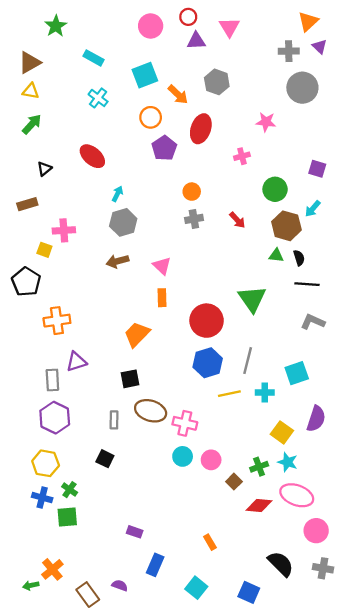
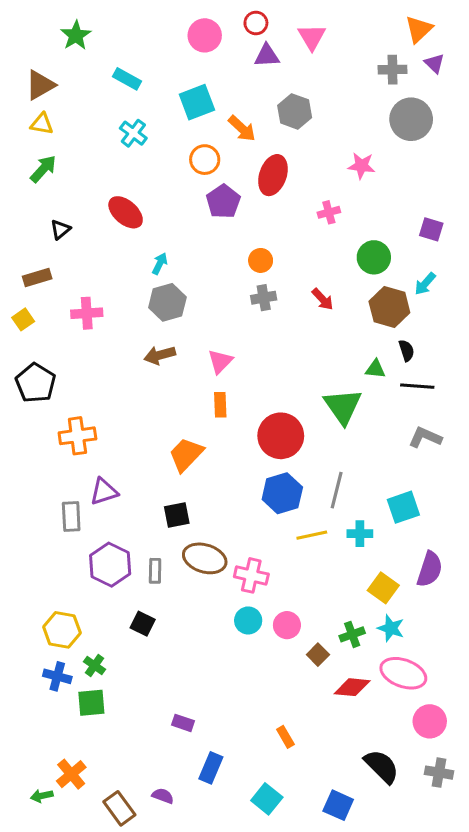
yellow square: (44, 250) -> (23, 319), moved, turned 35
green triangle: (276, 255) -> (375, 369), moved
pink triangle: (162, 266) -> (220, 361), turned 30
purple hexagon: (55, 418) -> (110, 565), moved

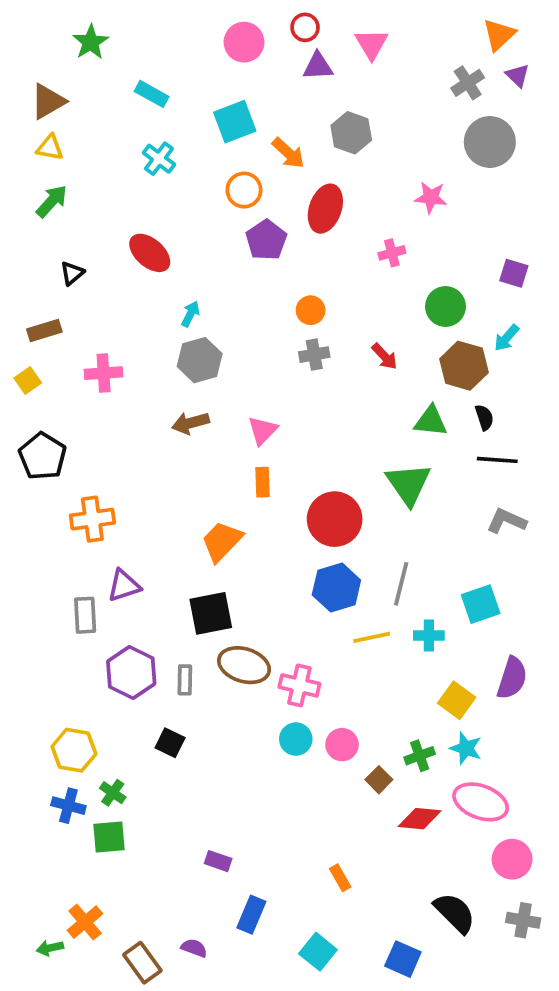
gray cross: (392, 70) -> (468, 83), turned -32
green triangle: (375, 369) -> (431, 421), moved, size x1.4
black square: (177, 515) -> (211, 613), size x1.4

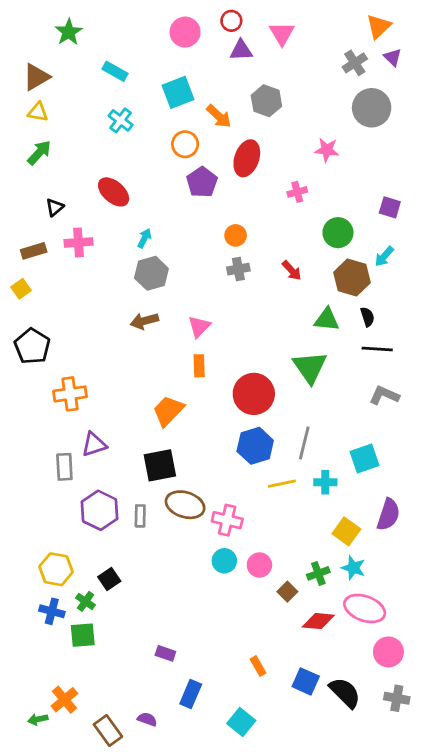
pink cross: (104, 373) -> (78, 242), moved
black square: (170, 743) -> (109, 579), moved, turned 30
blue square: (403, 959) -> (306, 681), moved

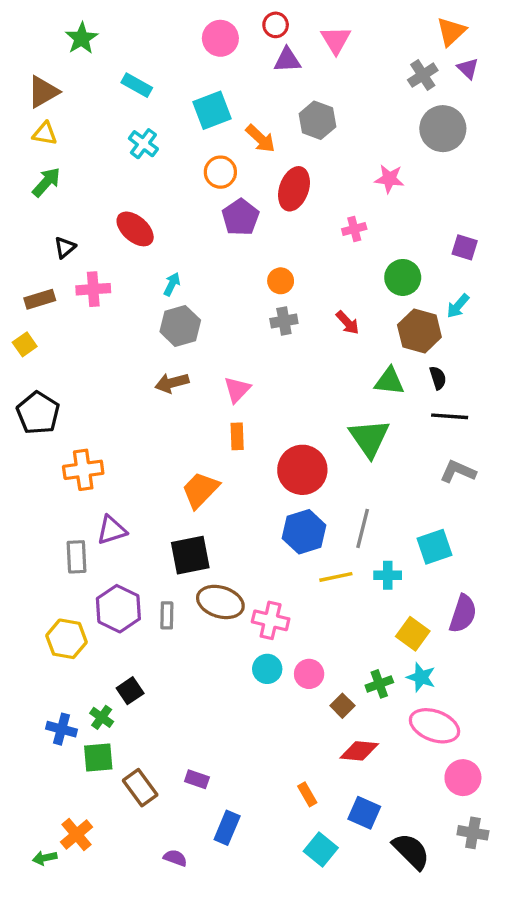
yellow hexagon: (56, 569) -> (66, 639), moved
red diamond: (318, 621) -> (359, 751), moved
black semicircle: (345, 693) -> (411, 851), moved
cyan square: (241, 722) -> (321, 850), moved
brown rectangle: (108, 730) -> (140, 788), moved

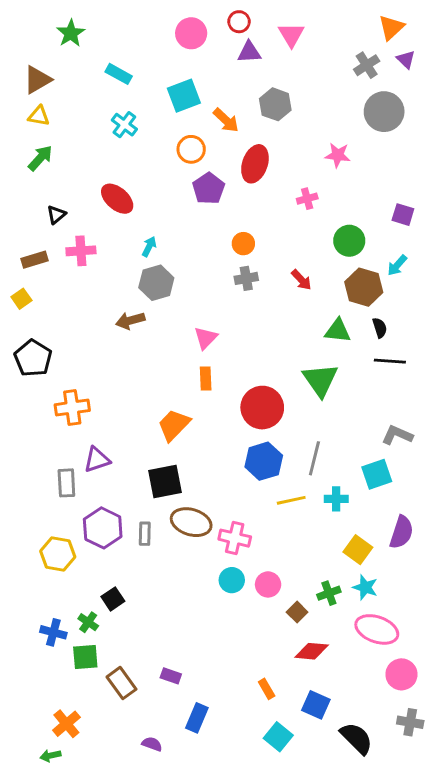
brown arrow: (172, 383) -> (130, 320), moved
gray L-shape: (458, 472) -> (397, 435), moved
green arrow: (45, 858) -> (50, 756), moved

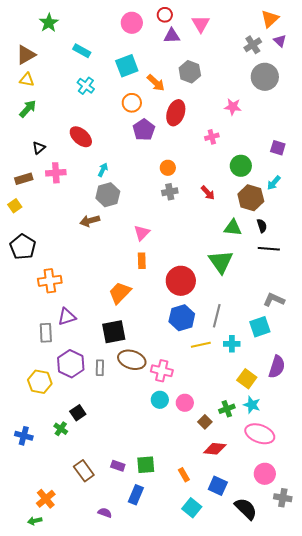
blue cross: (53, 632) -> (24, 436), moved
green square: (85, 657) -> (146, 465), moved
pink circle: (401, 674) -> (265, 474), moved

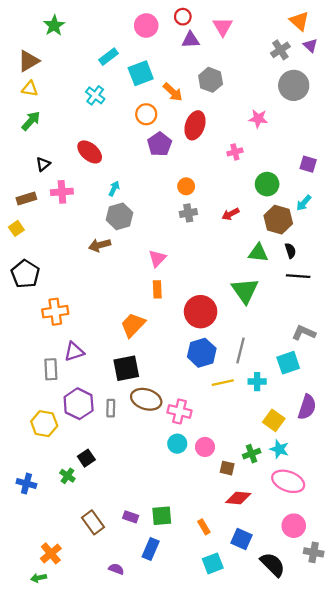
orange triangle: (270, 19) -> (299, 21), turned -36
cyan rectangle: (82, 51) -> (108, 57), moved, turned -66
red arrow: (208, 193) -> (230, 214), turned 105
brown square: (205, 422) -> (227, 468), turned -32
cyan square: (192, 508) -> (213, 563), turned 30

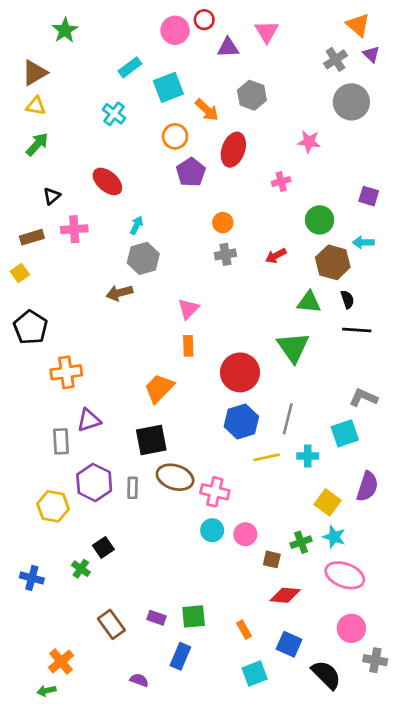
red circle: (183, 17) -> (204, 20), moved
cyan arrow: (304, 203) -> (363, 242), turned 49

